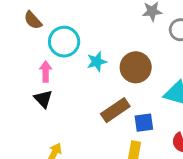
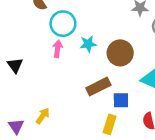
pink arrow: (46, 71) -> (58, 49), moved
black triangle: (43, 99) -> (15, 65), moved

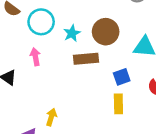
pink arrow: (58, 49) -> (35, 57), moved
brown rectangle: (98, 87) -> (86, 59), moved, turned 40

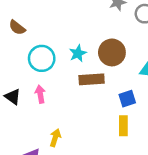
cyan circle: (41, 22) -> (42, 58), moved
pink arrow: (35, 57) -> (40, 94), moved

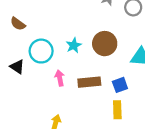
brown rectangle: (92, 79) -> (89, 82), moved
pink arrow: (40, 94) -> (60, 78), moved
black triangle: (13, 97) -> (17, 67), moved

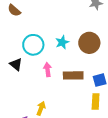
brown semicircle: (18, 24) -> (14, 10), moved
black triangle: (17, 67) -> (16, 64), moved

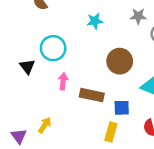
cyan star: (62, 42) -> (95, 21), moved

